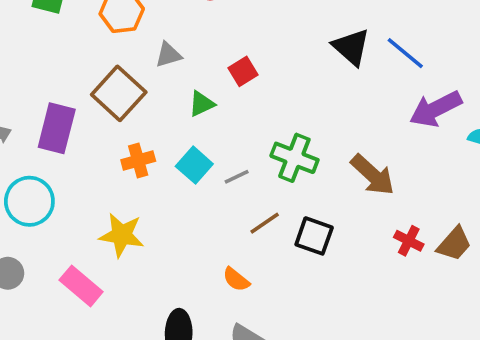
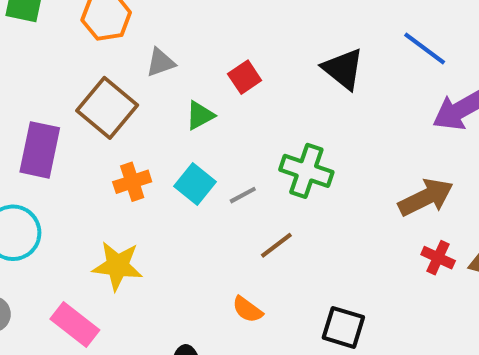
black triangle: (351, 47) -> (343, 69), moved
brown arrow: (373, 175) -> (426, 197), moved, turned -66
black square: (314, 236) -> (343, 327), moved

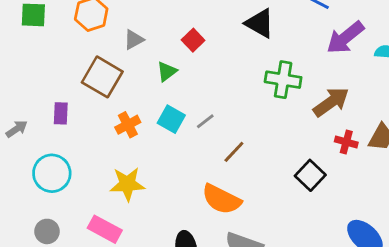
purple rectangle: (40, 150) -> (61, 113), size x0.6
green cross: (306, 171) -> (283, 80), moved
orange semicircle: (247, 310) -> (221, 199), size x1.8
black square: (343, 327) -> (310, 175), moved, turned 36

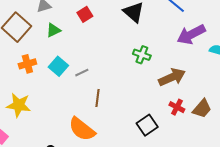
green triangle: (167, 71) -> (53, 30), moved
green cross: (283, 80) -> (142, 55), size x0.7
brown line: (234, 152) -> (97, 98), turned -48

